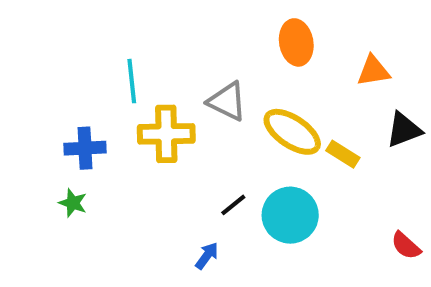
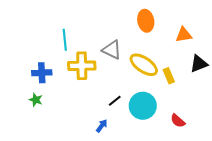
yellow rectangle: (343, 154) -> (169, 76), turned 35
red semicircle: (406, 246) -> (178, 121), moved

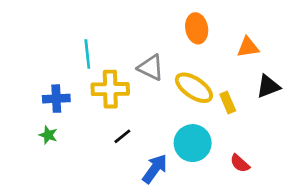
black line: (115, 101) -> (122, 136), moved
blue arrow: (102, 126) -> (155, 169), moved, size x1.6

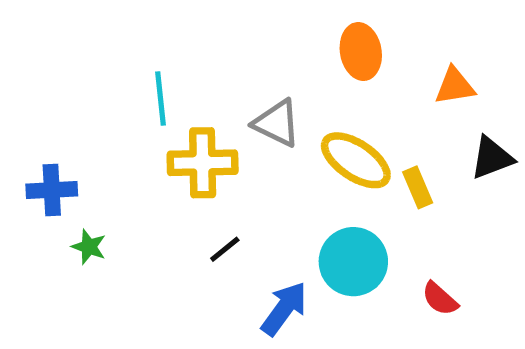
blue cross: (56, 99) -> (52, 190), moved

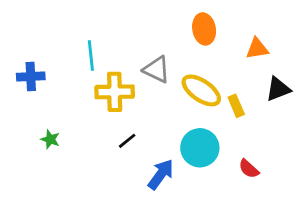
blue cross: (52, 190) -> (31, 76), moved

